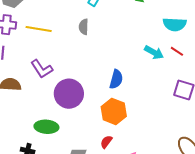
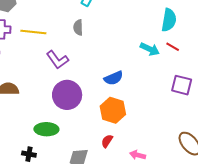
cyan semicircle: (175, 24) -> (169, 20), turned -80
purple L-shape: (42, 69) -> (57, 60), moved
blue semicircle: (116, 79) -> (114, 78), turned 54

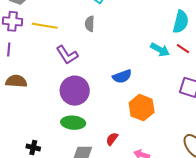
orange hexagon: (113, 110) -> (142, 108), moved
green ellipse: (46, 129) -> (73, 123), moved

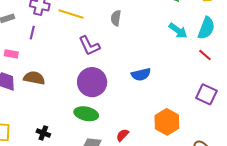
cyan arrow: (160, 50) -> (178, 31), moved
brown semicircle: (16, 81) -> (34, 78), moved
orange hexagon: (142, 108) -> (167, 122), moved

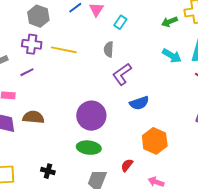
purple line: (32, 33) -> (27, 72), turned 56
purple L-shape: (89, 46) -> (122, 74), moved, turned 85
orange hexagon: (167, 122) -> (155, 141), moved

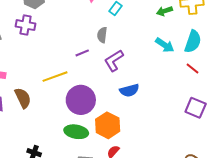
yellow line: (64, 50) -> (55, 77), moved, turned -35
purple line: (27, 72) -> (82, 53), moved
brown semicircle: (33, 117) -> (23, 98), turned 55
orange hexagon: (155, 141) -> (108, 125), moved

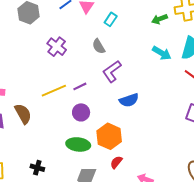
purple cross: (26, 25) -> (57, 47), moved, turned 30
gray semicircle: (102, 35) -> (99, 46), turned -35
purple line: (82, 53) -> (80, 86), moved
purple circle: (81, 100) -> (81, 112), size x0.6

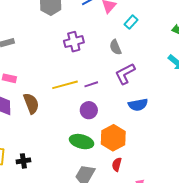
purple cross: (57, 47) -> (74, 42), turned 30
red semicircle: (116, 162) -> (117, 164), turned -32
black cross: (37, 168) -> (23, 161), moved, turned -32

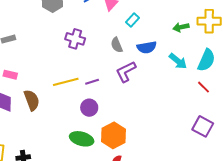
purple cross: (74, 42) -> (75, 39), turned 30
blue semicircle: (138, 105) -> (147, 47), moved

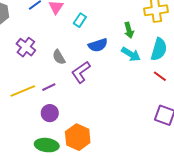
green arrow: (181, 27) -> (129, 30), moved, turned -84
purple cross: (75, 39) -> (26, 47), turned 30
gray semicircle: (117, 45) -> (59, 57), moved

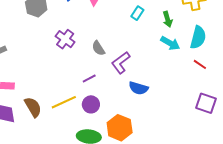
cyan rectangle: (80, 20) -> (137, 13), moved
blue semicircle: (98, 45) -> (138, 88), moved, turned 36
yellow line: (23, 91) -> (64, 102), moved

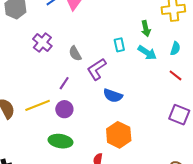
cyan rectangle: (137, 13) -> (119, 45), moved, turned -48
cyan semicircle: (198, 37) -> (175, 48), size x0.6
purple line: (89, 78) -> (64, 83), turned -32
orange hexagon: (120, 128) -> (119, 135), moved

